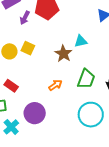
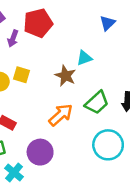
green trapezoid: (86, 79) -> (97, 103), turned 35
orange arrow: (55, 85) -> (61, 115), size x1.5

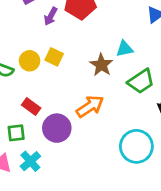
green trapezoid: (97, 103) -> (141, 81), moved
purple circle: (40, 152) -> (57, 128), moved

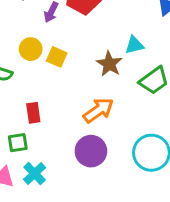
yellow circle: (30, 61) -> (31, 49), moved
red rectangle: (31, 106) -> (33, 113), turned 48
purple circle: (57, 128) -> (91, 151), moved

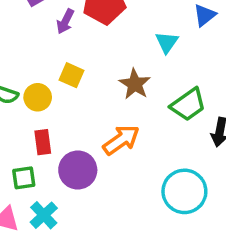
cyan triangle: (134, 45) -> (167, 42), moved, turned -42
yellow circle: (31, 49) -> (38, 97), moved
purple circle: (91, 151) -> (78, 170), moved

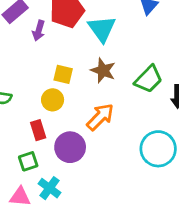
cyan triangle: (167, 42) -> (102, 29), moved, size x1.5
yellow square: (72, 75) -> (63, 74), moved
yellow circle: (38, 97) -> (53, 100), moved

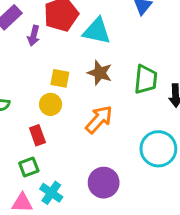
cyan triangle: (102, 29) -> (97, 31), turned -40
green trapezoid: (149, 79) -> (146, 79), turned -36
purple circle: (70, 147) -> (104, 183), moved

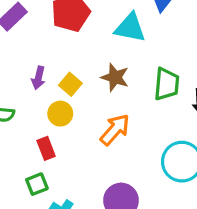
cyan triangle: (97, 31) -> (130, 28), moved
purple arrow: (34, 36) -> (38, 78), moved
yellow square: (60, 78) -> (70, 84), turned 30

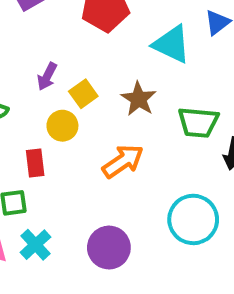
green trapezoid: (167, 84) -> (198, 122), turned 76

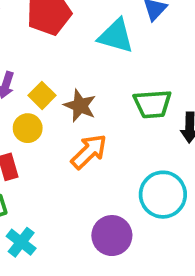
brown star: (139, 99) -> (80, 106), moved
purple circle: (109, 248) -> (112, 236), moved

